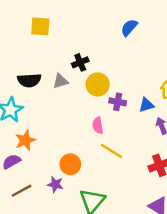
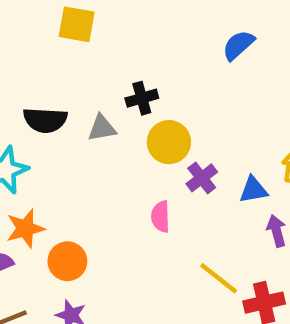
purple cross: (118, 102) -> (202, 178), turned 35
yellow line: (112, 151) -> (219, 278), moved
orange circle: (70, 164) -> (67, 261), moved

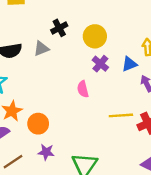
yellow circle: (169, 142) -> (95, 36), moved
yellow line: (219, 278) -> (121, 115), turned -30

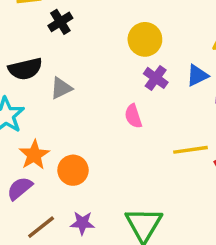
black cross: (59, 28) -> (60, 22), moved
gray triangle: (41, 49) -> (61, 88), moved
purple star: (46, 152) -> (82, 223), moved

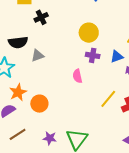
purple cross: (156, 78) -> (93, 55), turned -32
yellow line: (191, 150) -> (108, 99), turned -48
purple star: (82, 223) -> (50, 138), moved

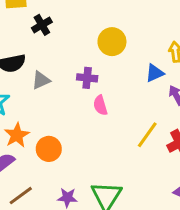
purple cross: (93, 55) -> (87, 78), moved

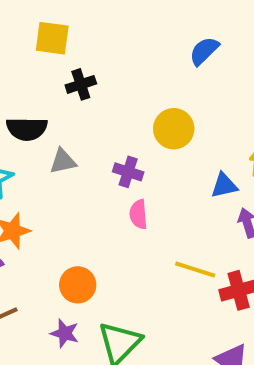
yellow line: (147, 135) -> (195, 270), turned 60
orange circle: (49, 149) -> (78, 285), moved

